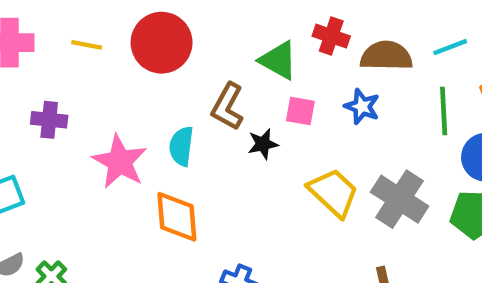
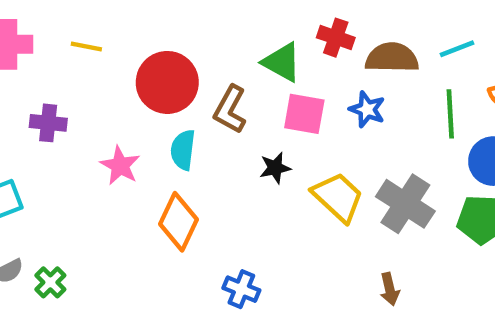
red circle: (162, 43) -> (167, 82), moved
pink square: (300, 111) -> (304, 114), size x1.4
black star: (263, 144) -> (275, 168), moved
pink star: (120, 162) -> (120, 166), size x0.7
orange diamond: (177, 217) -> (178, 222), turned 30

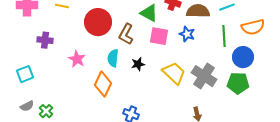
cyan semicircle: (183, 150) -> (113, 58), moved
black star: (275, 168) -> (138, 64), moved

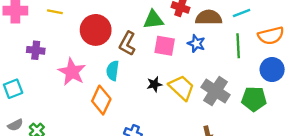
green triangle: (149, 13) -> (153, 20), turned -36
blue circle: (243, 57) -> (272, 70), moved
pink star: (77, 59) -> (72, 72), size x1.4
black star: (138, 64) -> (154, 84), moved

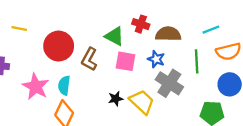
cyan line: (242, 13) -> (211, 30), moved
green triangle: (153, 20) -> (115, 36), turned 35
cyan semicircle: (113, 71) -> (64, 85), moved
gray cross: (216, 91) -> (169, 83), moved

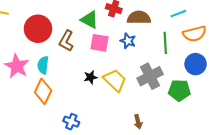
gray cross: (169, 83) -> (150, 76), moved, turned 30

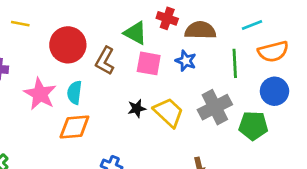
orange diamond: (43, 91) -> (74, 127), turned 60

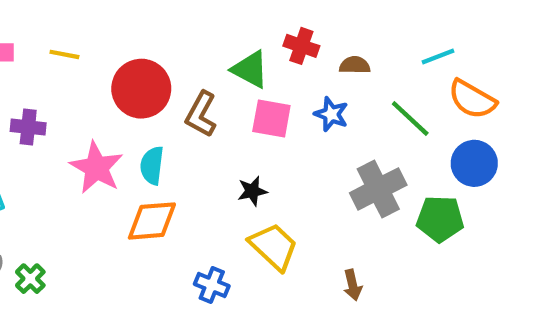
brown semicircle: (200, 30) -> (355, 65), size x0.6
orange semicircle: (273, 51) -> (472, 99), turned 44
green line: (235, 63) -> (410, 119), turned -44
yellow trapezoid: (169, 112) -> (274, 247), moved

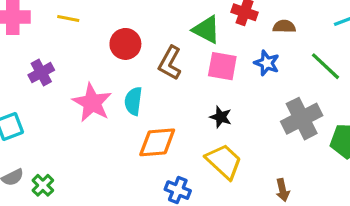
red circle: (141, 89) -> (125, 44), size x0.7
purple cross: (28, 127) -> (41, 73), turned -35
black star: (252, 191) -> (221, 117), moved, turned 30
orange diamond: (152, 221) -> (157, 142), moved

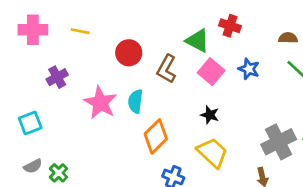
brown semicircle: (284, 26) -> (288, 38), moved
pink square: (222, 66) -> (211, 72), turned 30
gray cross: (302, 119) -> (279, 142), moved
orange diamond: (157, 142) -> (156, 136), turned -40

